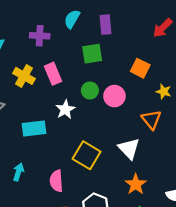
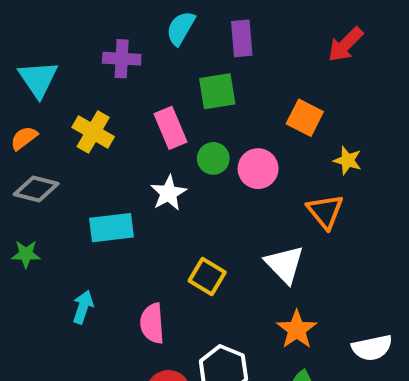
pink rectangle: (53, 74) -> (171, 128), moved
yellow square: (87, 155) -> (207, 277), size x0.7

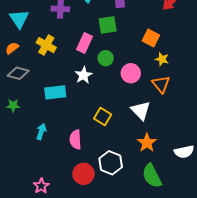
pink rectangle: (171, 128) -> (84, 43), turned 48
yellow star: (348, 160) -> (162, 59), moved
pink circle: (258, 169) -> (131, 73), moved

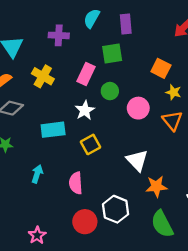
white triangle: (141, 110) -> (137, 160), moved
yellow square: (103, 116) -> (91, 144), moved, turned 30
orange star: (147, 143) -> (156, 186), turned 30

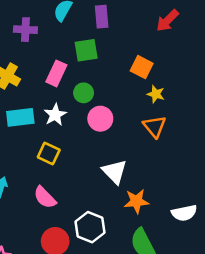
pink circle: (138, 108) -> (100, 119), moved
cyan rectangle: (53, 130) -> (20, 117), moved
yellow square: (91, 144) -> (49, 154), moved, turned -36
pink semicircle: (76, 183) -> (45, 197), turned -40

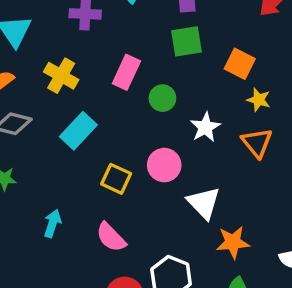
green square: (86, 50) -> (187, 41), moved
white star: (55, 115) -> (205, 127), moved
cyan rectangle: (20, 117) -> (78, 131), turned -40
pink circle: (100, 119) -> (164, 165), moved

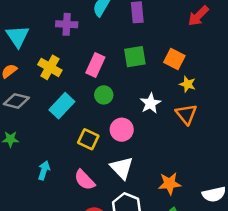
green square: (187, 41) -> (135, 57), moved
green circle: (162, 98) -> (104, 95), moved
white triangle: (204, 203) -> (122, 168), moved

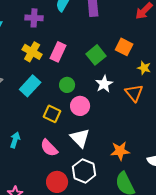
green square: (135, 57) -> (96, 55), moved, turned -30
yellow cross: (50, 67) -> (32, 52), moved
yellow star: (188, 84) -> (144, 68), moved
green circle: (104, 95) -> (67, 85), moved

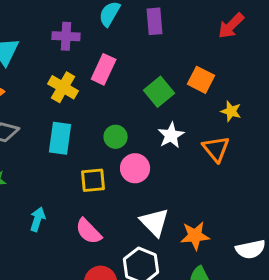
pink rectangle: (58, 52) -> (104, 69), moved
cyan rectangle: (30, 86) -> (60, 138), turned -35
yellow square: (52, 114) -> (93, 180), turned -30
white triangle: (80, 138) -> (155, 222), moved

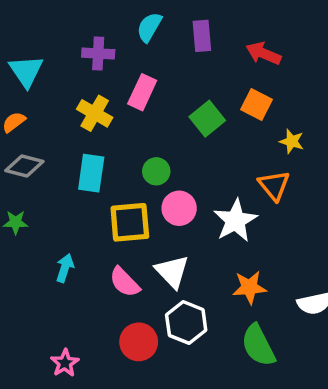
red arrow: (231, 26) -> (264, 53), moved, turned 68
white star: (171, 135) -> (235, 221), moved, size x1.4
yellow square: (93, 180) -> (130, 222), size x1.4
white triangle: (155, 222) -> (172, 272), moved

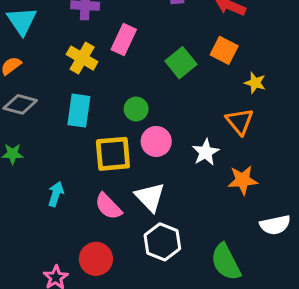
white star: (235, 221) -> (206, 152), size x0.7
orange star: (249, 287) -> (243, 180), moved
red circle: (139, 342) -> (96, 259), moved

